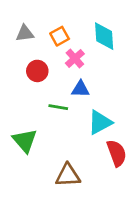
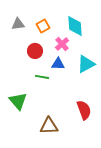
pink cross: (75, 58) -> (62, 44), moved
red circle: (37, 71) -> (35, 51), moved
cyan triangle: (100, 122) -> (86, 64), moved

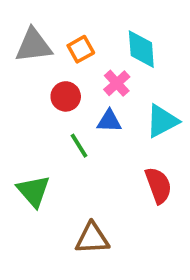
gray triangle: (18, 24) -> (34, 45), size x1.5
green line: (42, 77) -> (79, 146), turned 48
red semicircle: (84, 110) -> (158, 185), moved

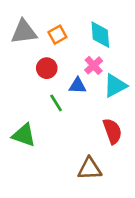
pink cross: (117, 83) -> (94, 65), moved
green triangle: (34, 191) -> (24, 135), turned -30
brown triangle: (92, 238) -> (90, 169), moved

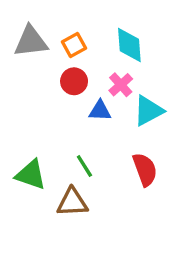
red circle: (47, 68) -> (74, 81), moved
green line: (56, 103) -> (84, 166), moved
brown triangle: (90, 169) -> (72, 202), moved

